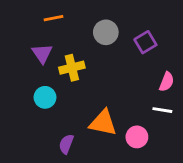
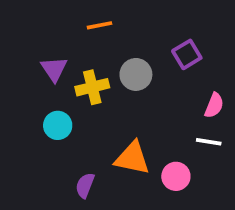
orange line: (53, 18) -> (100, 25), moved
gray circle: (106, 32) -> (136, 74), moved

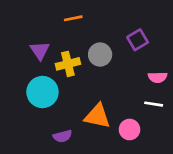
pink semicircle: (214, 105) -> (158, 77), turned 66
cyan circle: (58, 125) -> (42, 92), size x1.5
purple semicircle: (85, 185) -> (63, 136), turned -126

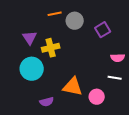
gray circle: (100, 55) -> (75, 21), moved

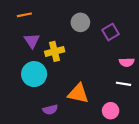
orange line: (55, 14) -> (24, 15), moved
pink circle: (97, 97) -> (111, 111), moved

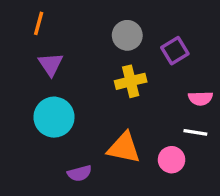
orange line: (24, 15) -> (39, 23), turned -64
yellow cross: (55, 51) -> (131, 81), moved
pink circle: (111, 111) -> (172, 160), moved

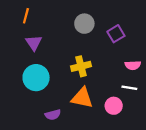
yellow cross: (131, 81) -> (81, 66), moved

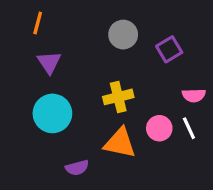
white line: (129, 88) -> (189, 128), turned 56
pink circle: (114, 106) -> (159, 128), moved

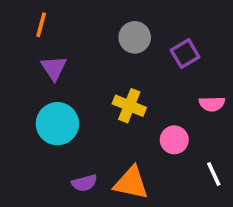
yellow cross: (118, 97) -> (129, 106), turned 36
white line: (189, 128) -> (214, 174), moved
orange triangle: (120, 143) -> (131, 183), moved

